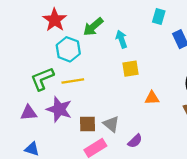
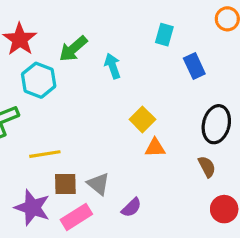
yellow square: (130, 69) -> (142, 119), moved, turned -36
yellow line: (73, 81) -> (45, 154), moved
purple star: (59, 109) -> (32, 208), moved

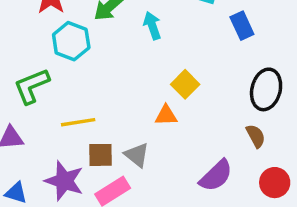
orange triangle: (155, 148) -> (166, 115), moved
purple semicircle: (131, 208) -> (216, 176), moved, size x1.5

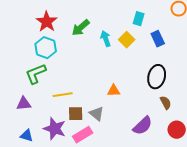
cyan hexagon: (71, 41) -> (46, 48), moved
yellow square: (185, 84) -> (127, 40), moved
black ellipse: (266, 89) -> (157, 77), moved

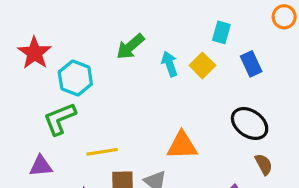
red star: (47, 22) -> (35, 53), moved
black ellipse: (157, 77) -> (250, 124), turned -70
orange triangle: (114, 91) -> (182, 146), size x1.5

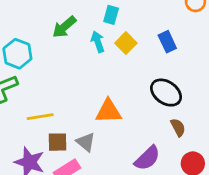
cyan rectangle: (221, 32) -> (111, 15), moved

